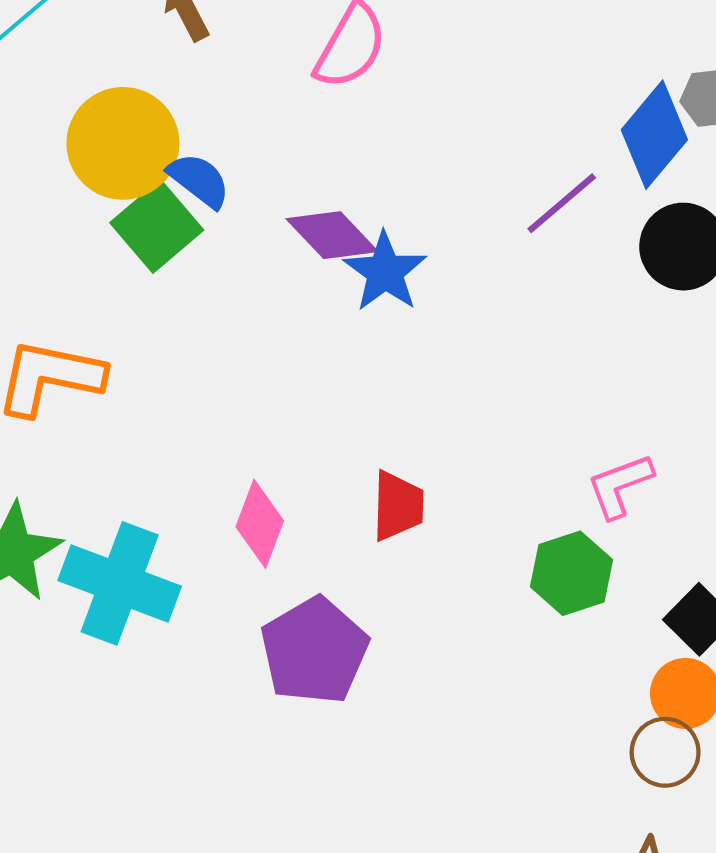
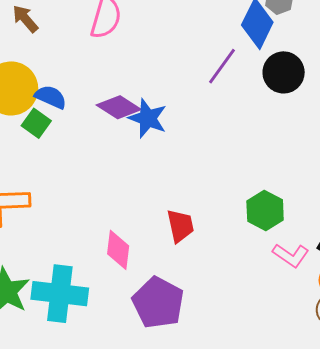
green square: (157, 226) -> (36, 123), size x0.7
pink L-shape: (620, 486) -> (291, 255), moved, turned -111
green hexagon: (571, 573) -> (265, 211), moved

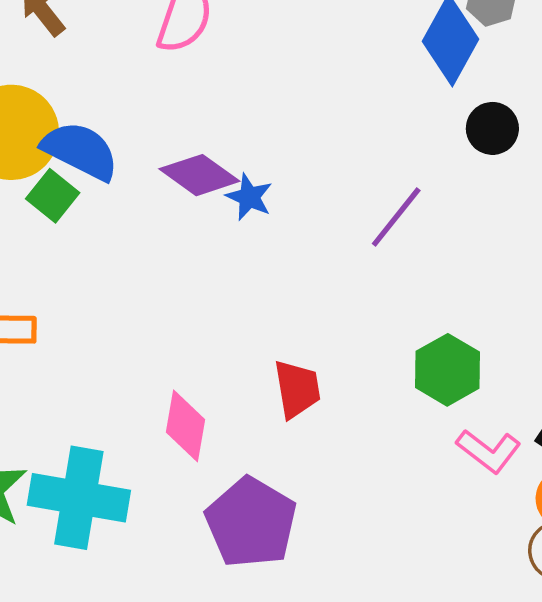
purple line: (222, 66) -> (396, 217), moved
black circle: (284, 72) -> (492, 128), size x0.7
blue semicircle: (51, 97) -> (80, 151), size x1.4
blue star: (148, 118) -> (249, 197), size x0.7

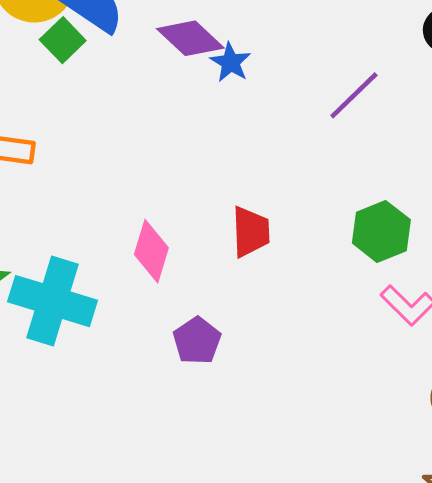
purple pentagon: (251, 522) -> (197, 341), size x0.6

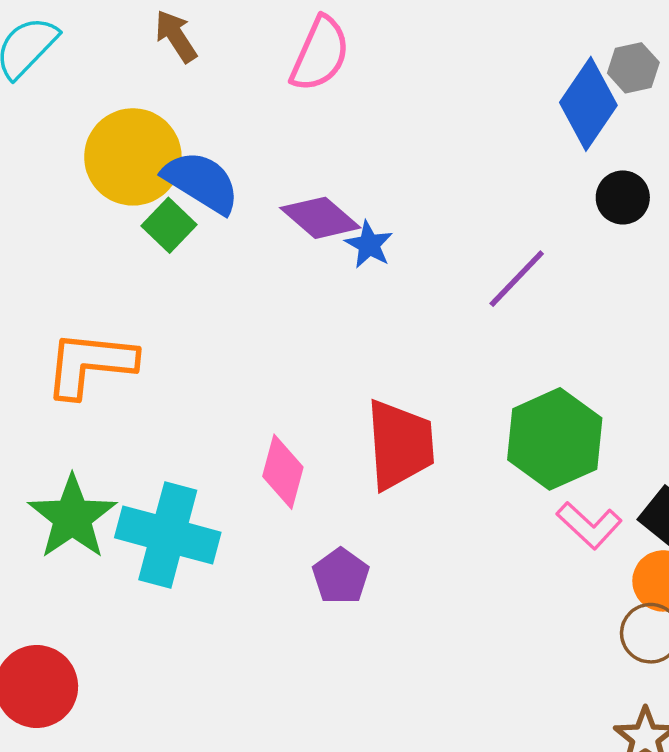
green hexagon: (381, 231) -> (555, 439), size x1.4
red trapezoid: (251, 232) -> (400, 445), size x1.5

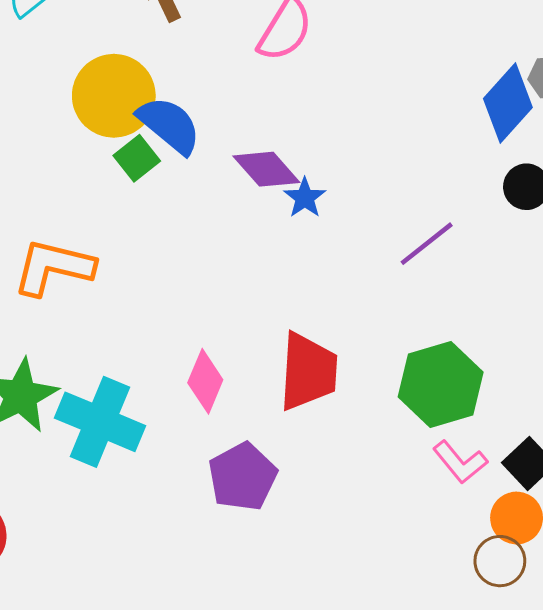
purple pentagon: (341, 576) -> (243, 477), size x1.4

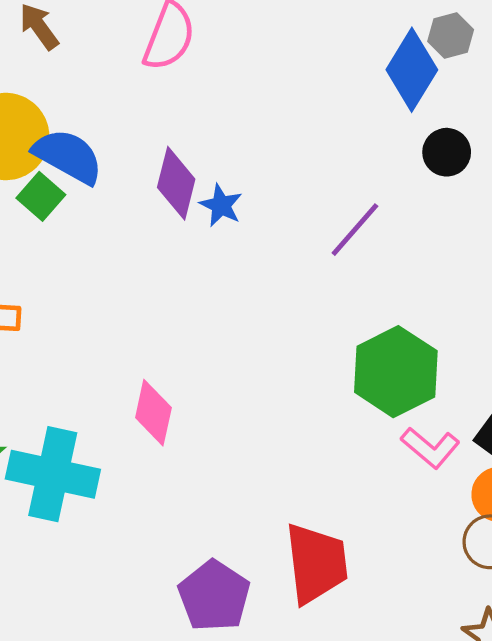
purple diamond: (266, 169) -> (176, 183), turned 66
red trapezoid: (308, 372) -> (316, 563), moved
purple pentagon: (243, 477) -> (214, 596), moved

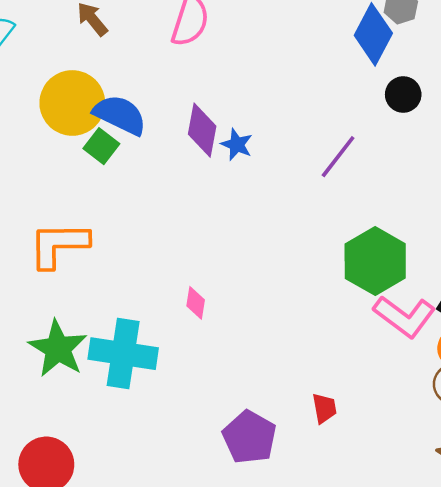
pink diamond: (153, 413) -> (196, 303), size x0.7
pink L-shape: (430, 448) -> (404, 316), size x1.4
red trapezoid: (316, 563) -> (324, 408), size x0.5

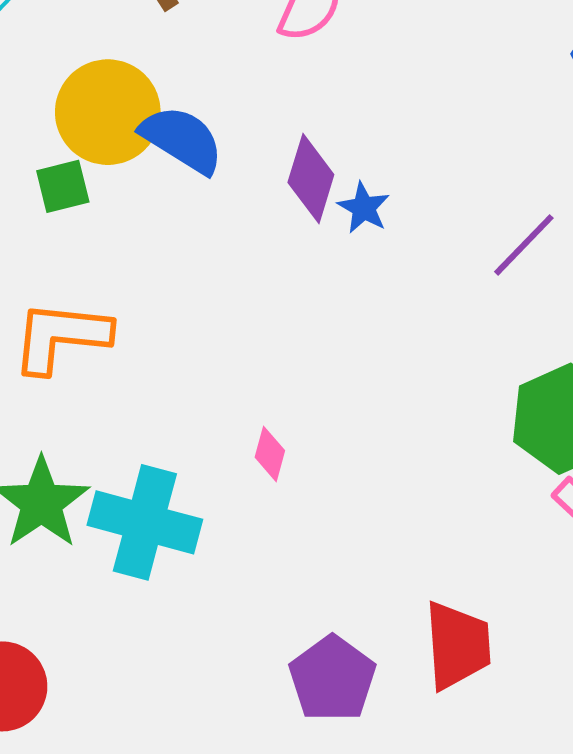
green square: (101, 146) -> (63, 186), moved, turned 32
red trapezoid: (324, 408) -> (457, 645), size x1.8

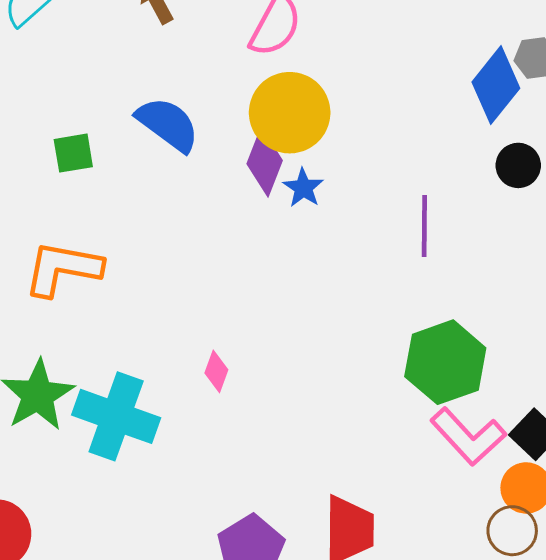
yellow circle: (108, 112) -> (290, 113), moved
purple line: (524, 245) -> (424, 226), turned -48

